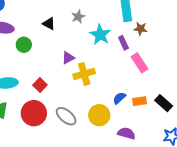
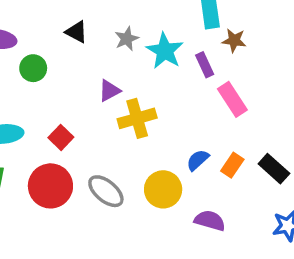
gray star: (78, 17) -> (127, 39), moved
orange rectangle: (139, 101) -> (232, 165), turned -48

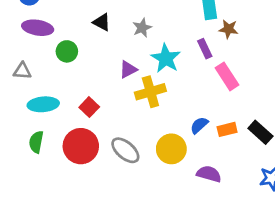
cyan star: (165, 51) -> (166, 58), moved
orange rectangle: (232, 165) -> (227, 129), turned 42

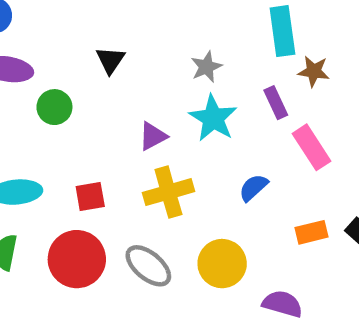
black triangle: (102, 22) -> (110, 60), turned 36
gray star: (142, 28) -> (206, 67), moved
yellow cross: (150, 92) -> (168, 192), moved
red square: (89, 107) -> (90, 196), turned 36
blue semicircle: (199, 125) -> (253, 188), moved

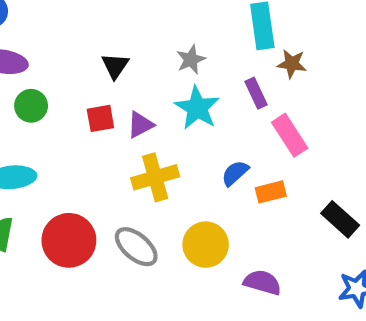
black triangle: (110, 60) -> (115, 66), moved
green circle: (54, 107) -> (31, 106), moved
red square: (90, 196) -> (100, 118), moved
orange rectangle: (312, 232) -> (271, 192), moved

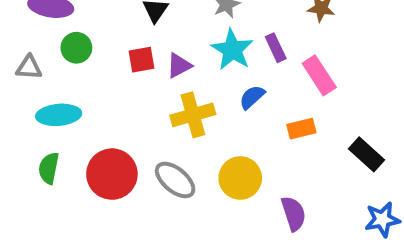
purple rectangle: (256, 93) -> (276, 48), moved
blue semicircle: (235, 173) -> (252, 97), moved
purple semicircle: (262, 282) -> (294, 214), turned 56

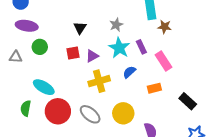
cyan ellipse: (59, 115) -> (44, 87), moved, turned 35

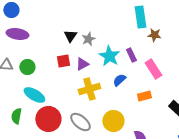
gray star: (116, 25) -> (88, 39), moved
green circle: (40, 47) -> (27, 67), moved

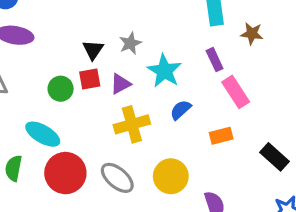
brown star: (154, 35) -> (252, 34), moved
black triangle: (70, 36) -> (93, 50), moved
purple rectangle: (131, 55) -> (215, 60), moved
green circle: (27, 67) -> (61, 89), moved

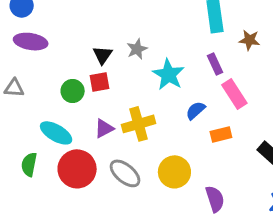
purple triangle: (121, 84) -> (104, 128), moved
blue semicircle: (181, 110) -> (195, 110), moved

